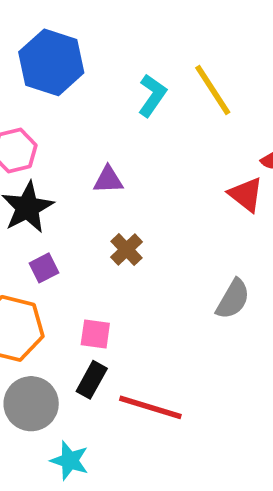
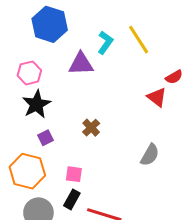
purple triangle: (108, 180) -> (81, 64), moved, size x1.5

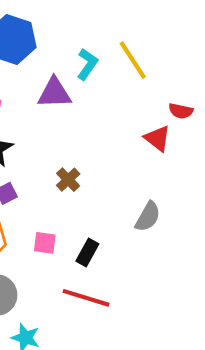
red semicircle: (174, 77) -> (181, 111), turned 42
black rectangle: (72, 199) -> (87, 252), moved

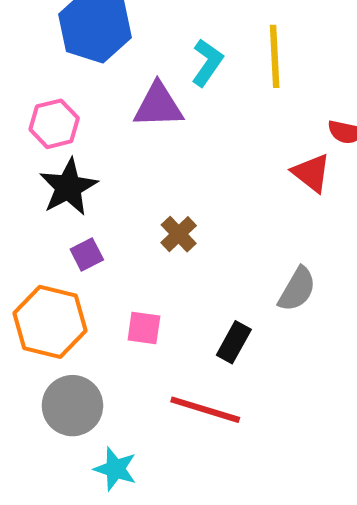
yellow line: (133, 60) -> (275, 56), turned 30
black rectangle: (87, 252) -> (234, 342), moved

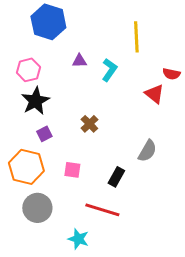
cyan L-shape: (207, 63) -> (109, 70), moved
purple triangle: (158, 105) -> (79, 61), size x0.6
cyan star: (115, 469) -> (78, 239), moved

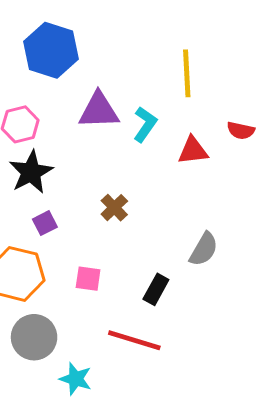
purple triangle: (79, 61) -> (99, 110), size x1.8
red triangle: (154, 94) -> (193, 151), moved, turned -45
cyan star: (78, 239) -> (76, 379), moved

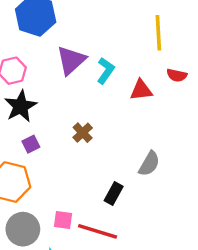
yellow line: (187, 73) -> (158, 33), moved
purple triangle: (99, 110) -> (71, 60), turned -40
pink square: (88, 279) -> (63, 220), moved

